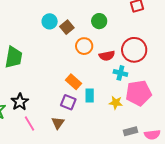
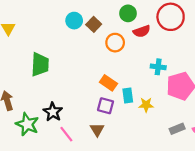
red circle: (134, 50) -> (171, 17), moved
red semicircle: (107, 56) -> (142, 31), moved
yellow star: (116, 103) -> (146, 105), moved

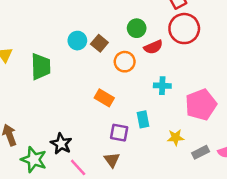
green trapezoid: (40, 64) -> (41, 67), moved
cyan cross: (158, 67) -> (162, 86), moved
orange rectangle: (108, 83) -> (104, 98), moved
yellow star: (146, 105) -> (176, 138), moved

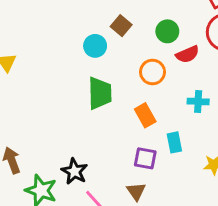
brown square: (99, 43) -> (121, 26), moved
green trapezoid: (41, 67) -> (100, 93), moved
orange rectangle: (104, 98) -> (145, 115), moved, turned 30

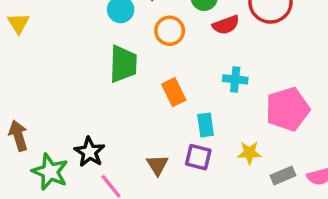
orange circle: (152, 72) -> (170, 31), moved
purple square: (145, 158) -> (198, 157), moved
brown triangle: (136, 191) -> (157, 165), moved

